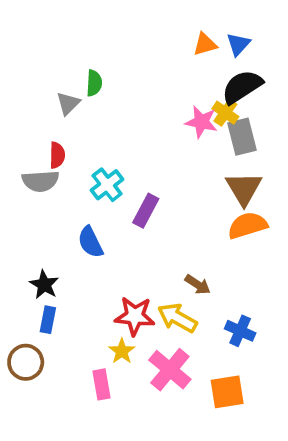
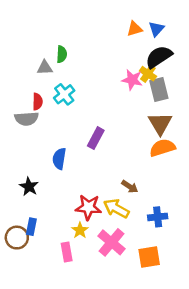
gray triangle: (68, 103) -> (45, 68), turned 42
cyan cross: (107, 185) -> (64, 94), moved
blue semicircle: (90, 242) -> (59, 159), turned 35
blue rectangle: (48, 320) -> (31, 227), moved
blue cross: (240, 331) -> (158, 217), turned -30

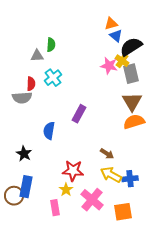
blue triangle: (156, 29) -> (116, 36), moved, turned -32
yellow arrow: (116, 208) -> (111, 175), moved
blue rectangle: (31, 227) -> (26, 187), size x1.5

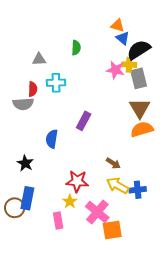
orange triangle: (111, 24) -> (117, 25), turned 32
green semicircle: (51, 45) -> (76, 48), moved
yellow cross: (122, 61) -> (129, 65), turned -32
cyan cross: (53, 78) -> (56, 83), turned 36
orange square: (123, 212) -> (112, 230), moved

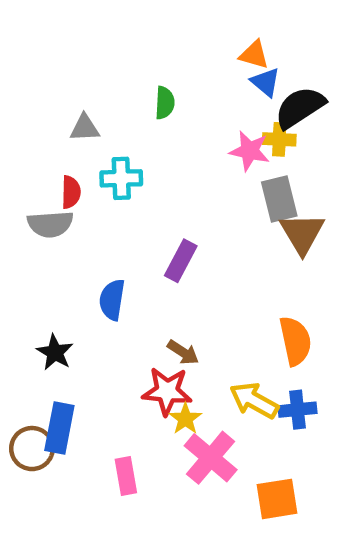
gray rectangle: (139, 78) -> (279, 199), moved
orange semicircle: (142, 129) -> (295, 341), moved, turned 95
brown arrow: (113, 163) -> (183, 352), moved
yellow star: (70, 201) -> (185, 419), moved
orange square: (112, 230) -> (277, 499), moved

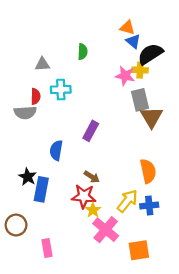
yellow arrow: (254, 400) -> (127, 201), turned 100
blue rectangle: (59, 428) -> (41, 189), moved
pink rectangle: (126, 476) -> (47, 248), moved

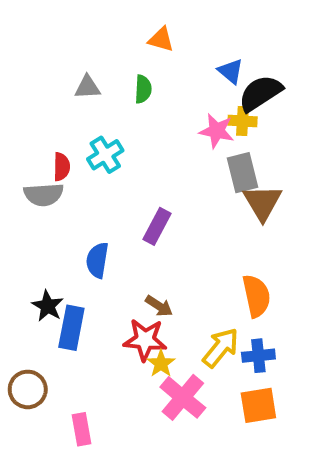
orange triangle: (127, 28) -> (161, 39), moved
gray triangle: (42, 64) -> (87, 87), moved
cyan cross: (61, 90) -> (105, 155), turned -30
orange square: (139, 250) -> (258, 405), moved

